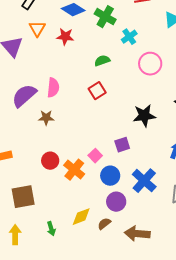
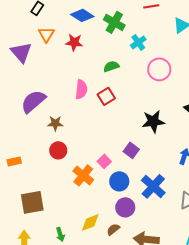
pink semicircle: (53, 88) -> (81, 89), moved
purple square: (122, 145) -> (131, 150), turned -35
red circle: (50, 161) -> (58, 150), moved

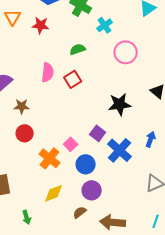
blue cross: (153, 186) -> (120, 150), moved
yellow diamond: (90, 222) -> (54, 193), moved

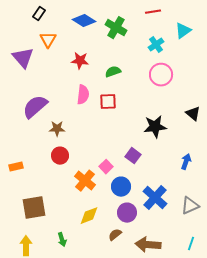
red star: (41, 25) -> (80, 61), moved
cyan cross: (105, 25) -> (156, 45), moved
red square: (73, 79) -> (108, 102), turned 30
blue cross: (120, 150) -> (155, 198), moved

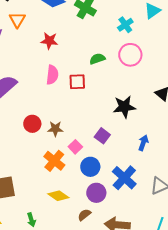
green semicircle: (113, 72) -> (97, 59), moved
brown star: (57, 129) -> (55, 129), moved
red circle: (60, 156) -> (32, 124), moved
blue arrow: (186, 162) -> (143, 143), moved
yellow diamond: (89, 216) -> (58, 196), turned 55

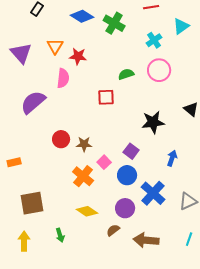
orange triangle: (17, 20) -> (55, 46), moved
pink semicircle: (52, 75) -> (63, 78), moved
blue circle: (90, 167) -> (127, 175), moved

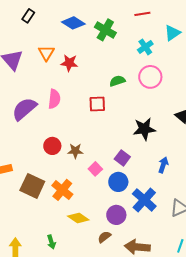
pink semicircle: (63, 78) -> (54, 99), moved
orange cross: (83, 176) -> (62, 190), moved
brown square: (32, 203) -> (32, 186), moved, turned 35

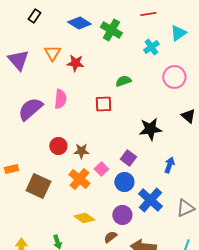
pink circle: (150, 77) -> (174, 77), moved
orange cross: (62, 190) -> (79, 179), moved

